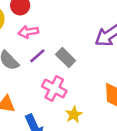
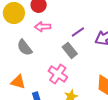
purple line: (37, 56) -> (78, 32), moved

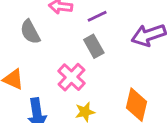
purple line: (78, 32) -> (97, 16), moved

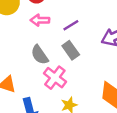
gray semicircle: (30, 32) -> (40, 55), moved

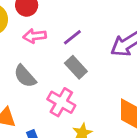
gray semicircle: (40, 55) -> (25, 76), moved

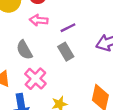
pink cross: (61, 102) -> (35, 79), moved

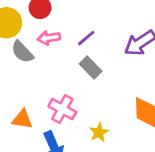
gray semicircle: (24, 50) -> (22, 52), moved

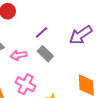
pink arrow: (49, 38) -> (18, 55), moved

